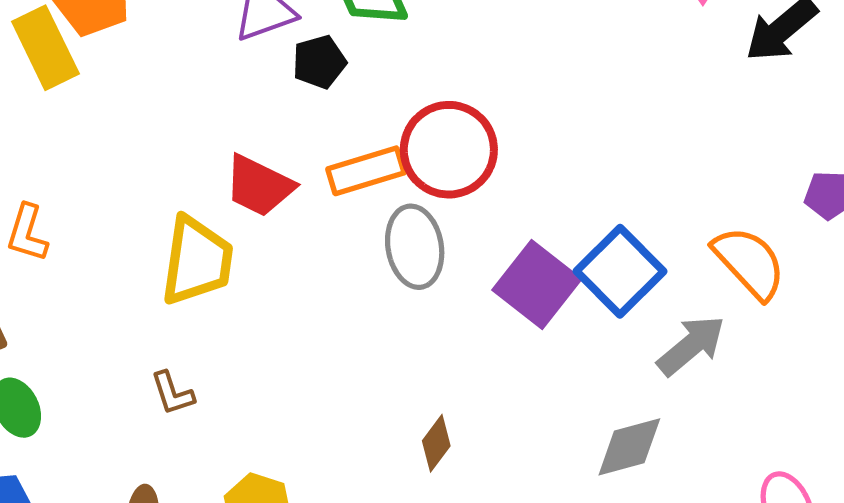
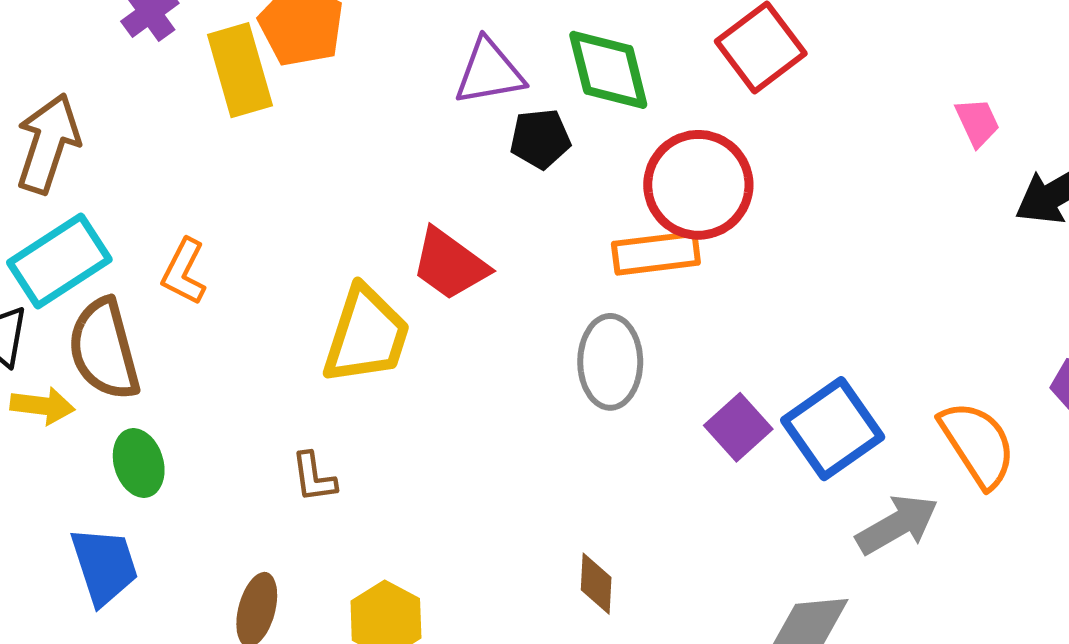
red circle: (449, 150) -> (698, 185), moved
orange rectangle: (366, 171) -> (656, 253), moved
purple square: (537, 284) -> (738, 427), size x0.7
brown diamond: (436, 443) -> (596, 584), turned -44

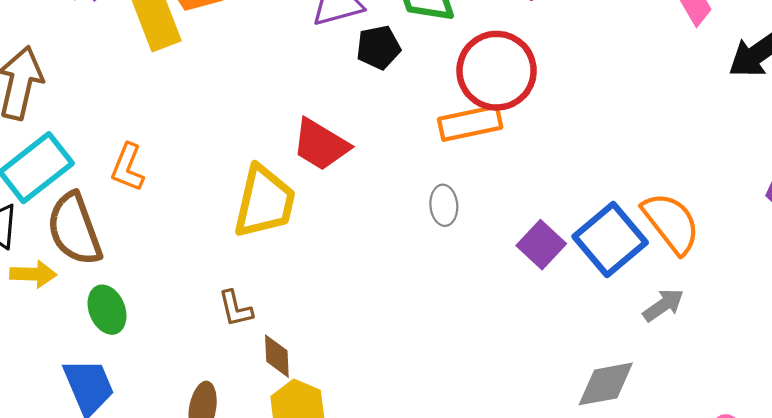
gray ellipse: (610, 362) -> (444, 205), size x0.6
orange semicircle: (978, 444) -> (671, 223), moved
gray arrow: (897, 525) -> (663, 305), size x0.7
brown diamond: (596, 584) -> (277, 356), moved

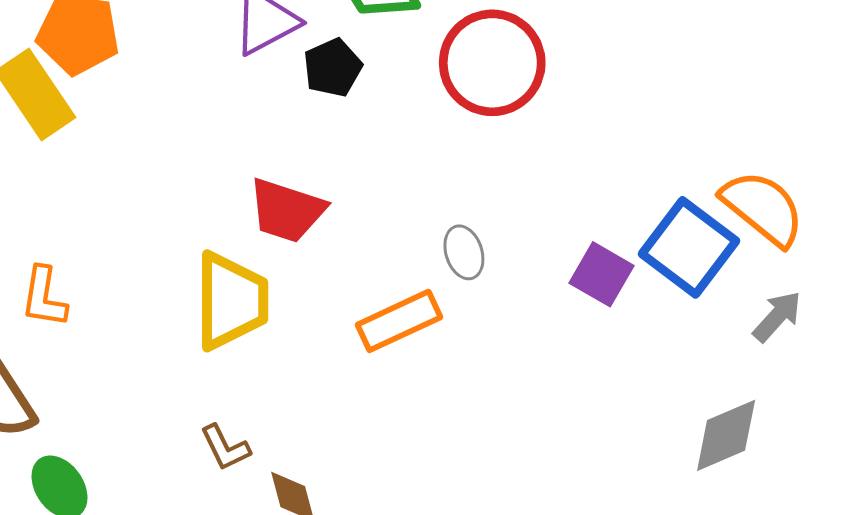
orange rectangle: (470, 123) -> (399, 321), moved

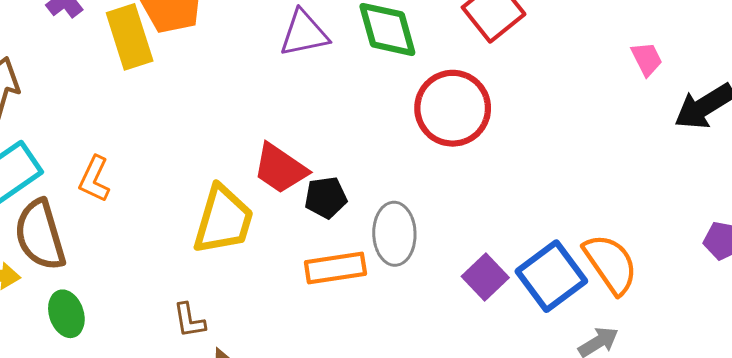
black pentagon: (333, 68) -> (326, 198), moved
gray ellipse: (464, 252) -> (394, 234), size x1.6

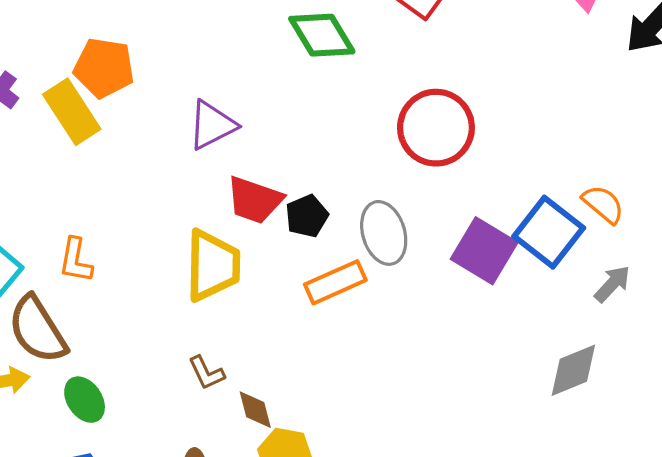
purple triangle: (304, 33) -> (212, 125), moved
red circle: (453, 108) -> (436, 128), moved
orange semicircle: (611, 264) -> (603, 204), size x0.7
purple square: (485, 277) -> (484, 251), size x1.4

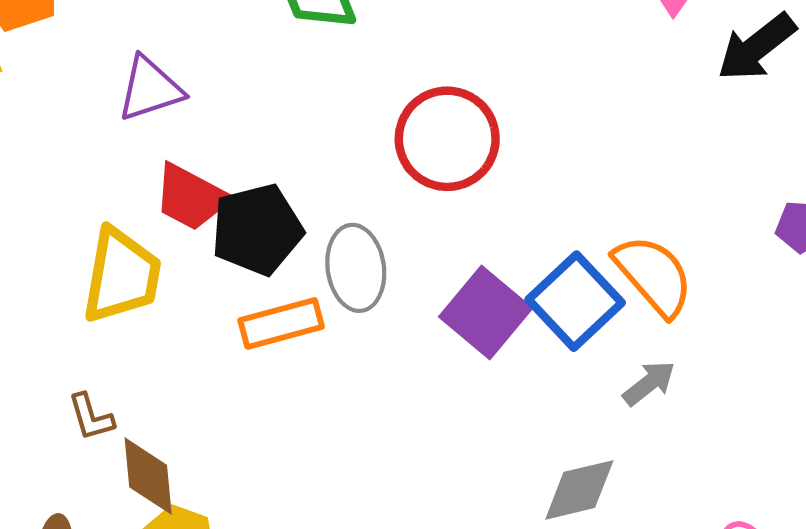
orange semicircle: (603, 204) -> (654, 275), size x1.5
black pentagon: (307, 216) -> (257, 229), size x1.6
brown diamond: (255, 410) -> (148, 476), size x1.4

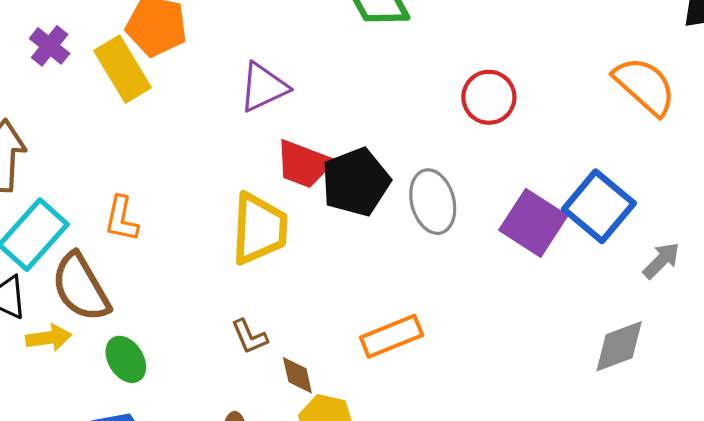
red circle: (447, 139) -> (489, 97), size x0.7
orange semicircle: (654, 275) -> (645, 86), moved
orange rectangle: (281, 323) -> (392, 336), moved
brown diamond: (148, 476) -> (297, 375), size x0.7

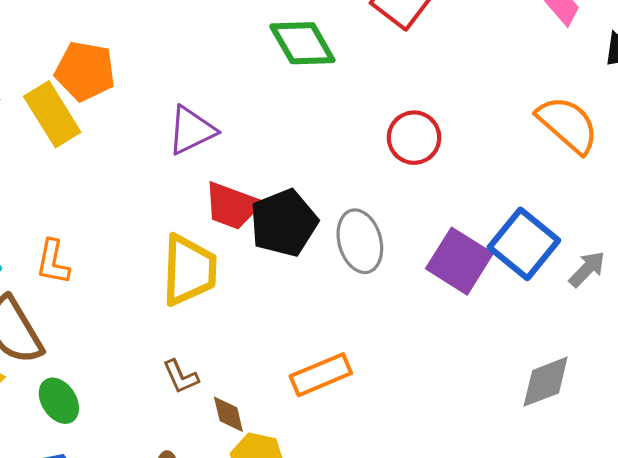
gray arrow: (661, 260) -> (587, 269), moved

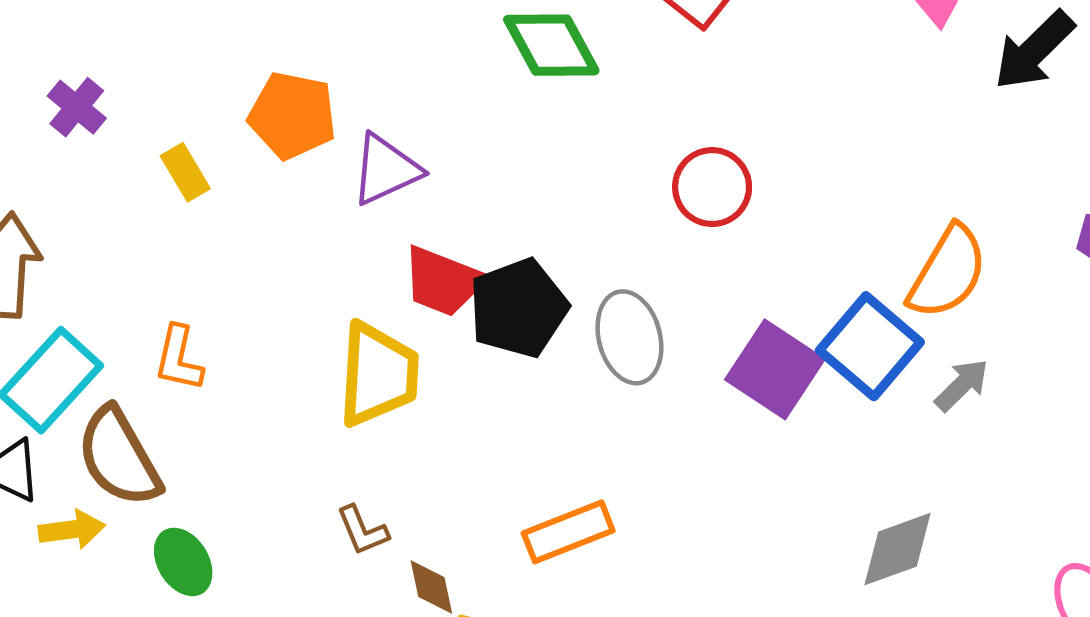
orange pentagon: (85, 71) -> (292, 115), moved
yellow rectangle: (52, 114) -> (185, 172), moved, size x0.6
orange semicircle: (568, 125) -> (948, 272), moved, turned 78

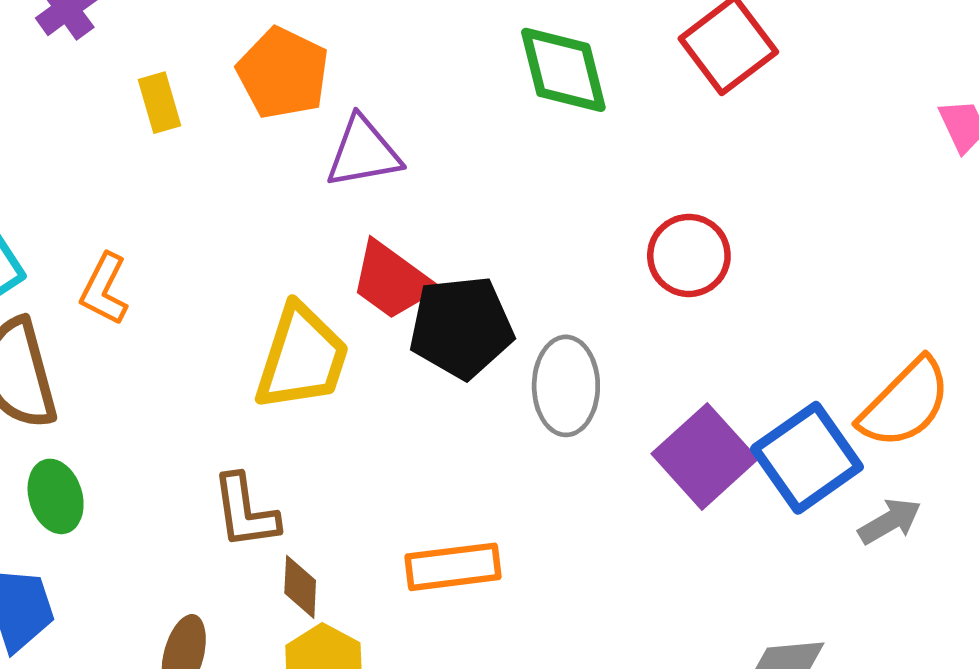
brown L-shape: (362, 530) -> (245, 511), size x1.4

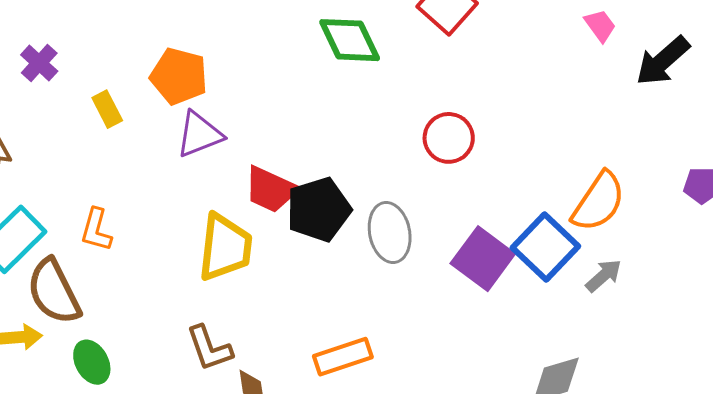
purple triangle: (363, 152) -> (199, 134), moved

